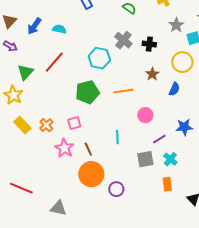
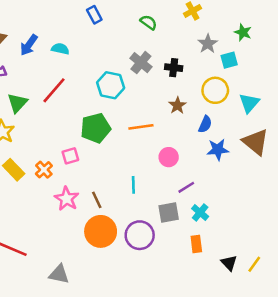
pink square: (74, 123) -> (70, 156), moved
blue star: (184, 127) -> (218, 150), moved
purple circle: (116, 189) -> (140, 235), moved, size x1.5

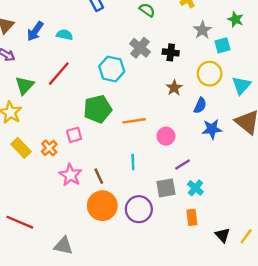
orange line: (141, 127) -> (134, 121), moved

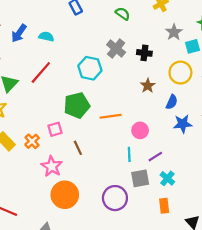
cyan line: (133, 162) -> (129, 154), moved
brown line: (99, 176) -> (78, 148), moved
orange circle: (102, 206) -> (65, 195), moved

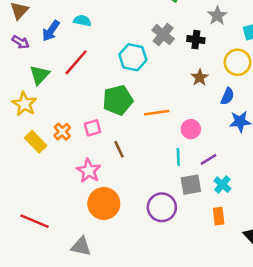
gray star: (174, 32) -> (217, 16), moved
blue arrow: (19, 33) -> (51, 31), moved
orange cross: (32, 141) -> (62, 132), moved

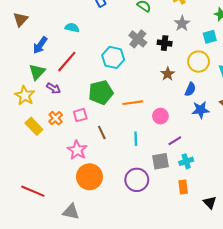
blue arrow: (51, 31) -> (40, 45), moved
purple arrow: (21, 42) -> (53, 88), moved
cyan line: (178, 157) -> (136, 139), moved
cyan cross: (222, 185) -> (186, 161), turned 32

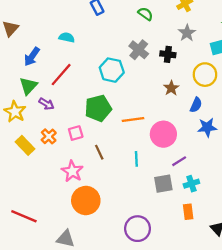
pink circle: (160, 116) -> (163, 134), size x1.5
purple circle: (137, 180) -> (138, 229), moved

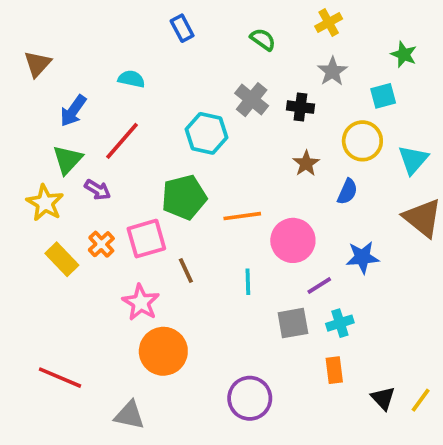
blue star: (207, 127) -> (362, 257), moved
pink square: (76, 133) -> (146, 239), size x1.5

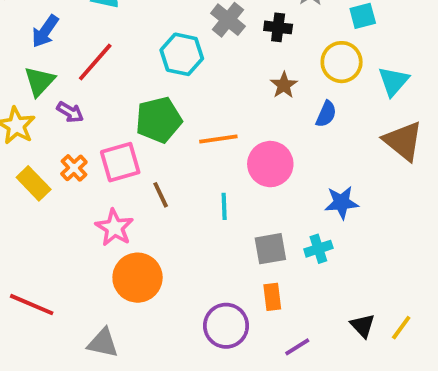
blue star: (362, 257) -> (342, 203), moved
purple line: (319, 286) -> (297, 347), moved
orange rectangle: (334, 370) -> (272, 297), moved

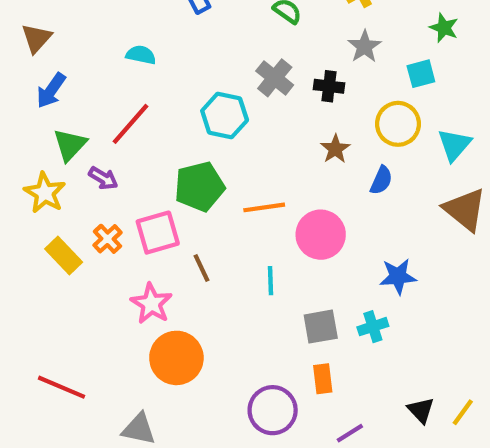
blue arrow: (45, 31) -> (51, 90), moved

